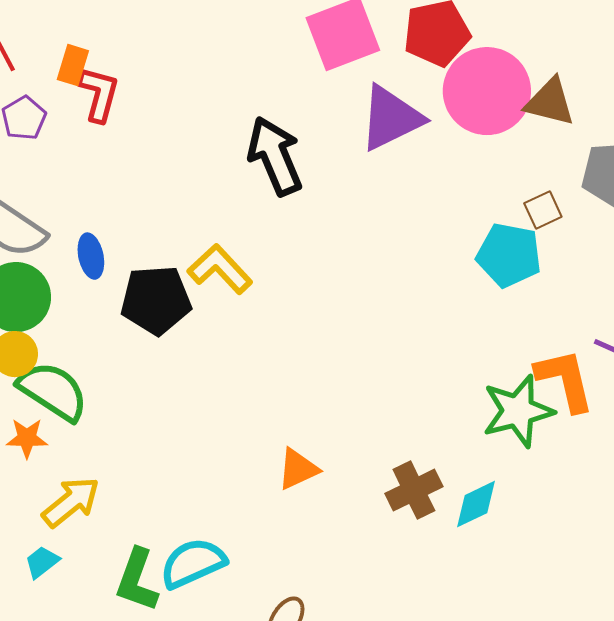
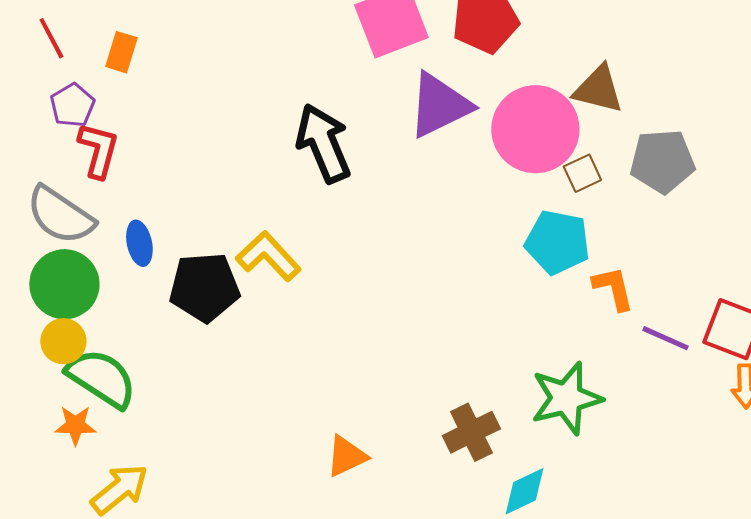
pink circle: (487, 91) -> (535, 129), moved
red L-shape: (99, 94) -> (98, 150), moved
brown square: (543, 210) -> (582, 173), moved
orange L-shape: (565, 380) -> (613, 288), moved, size x0.7
brown cross: (414, 490) -> (471, 432), moved

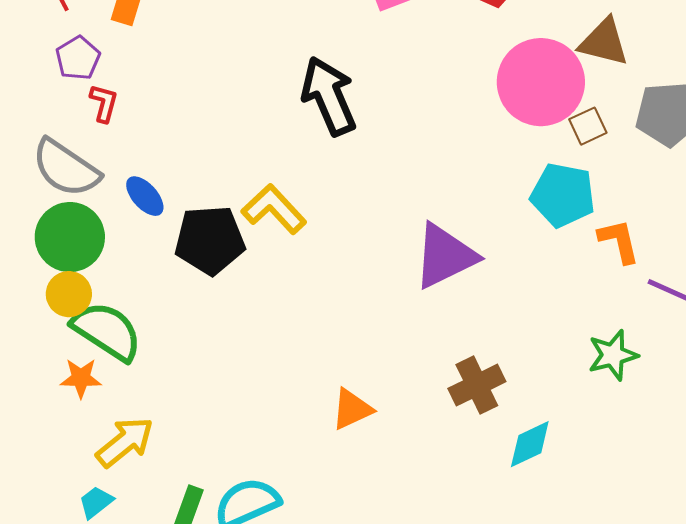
purple triangle: (439, 105) -> (445, 256), moved
red L-shape: (98, 150) -> (104, 103), size x0.7
blue ellipse: (139, 243) -> (145, 196), turned -30
green star: (566, 398) -> (613, 355), moved, size x0.7

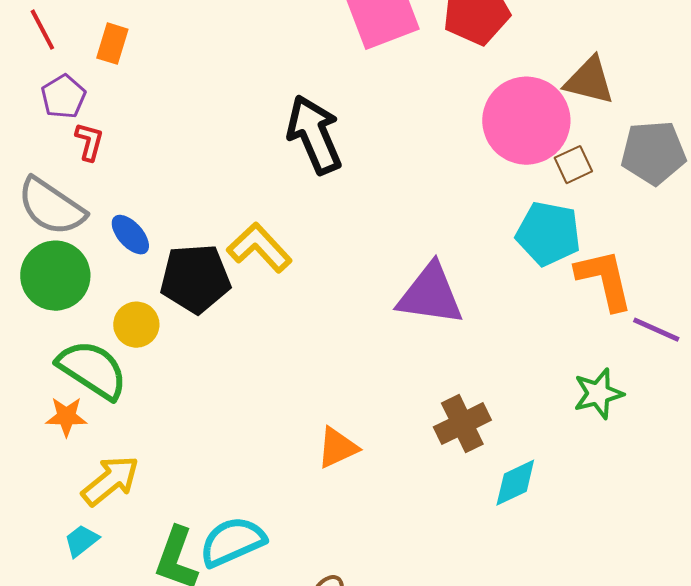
orange L-shape: (619, 241) -> (604, 280), size x1.4
purple triangle: (445, 256) -> (430, 295), turned 34
yellow circle: (69, 294) -> (136, 325), moved

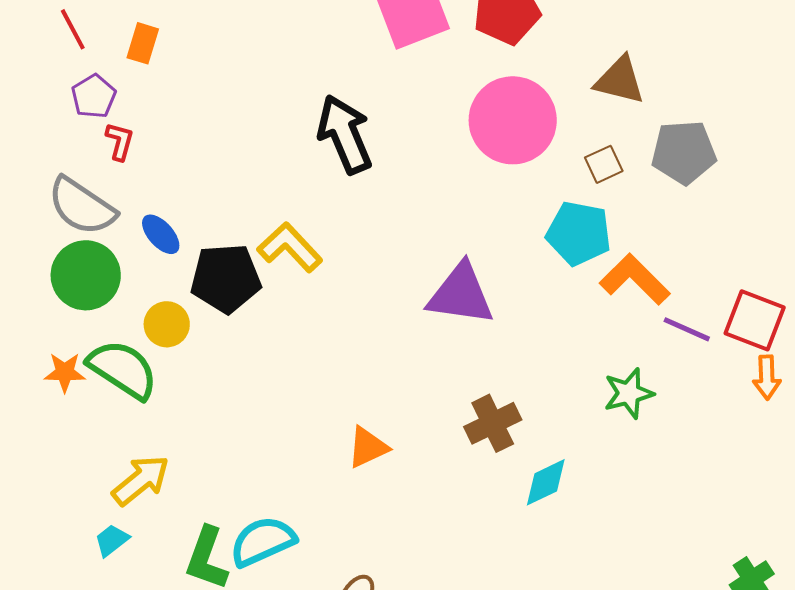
pink circle: (526, 121) -> (513, 120), moved
orange L-shape: (604, 280) -> (635, 279), turned -32
orange star: (66, 417) -> (65, 372), moved

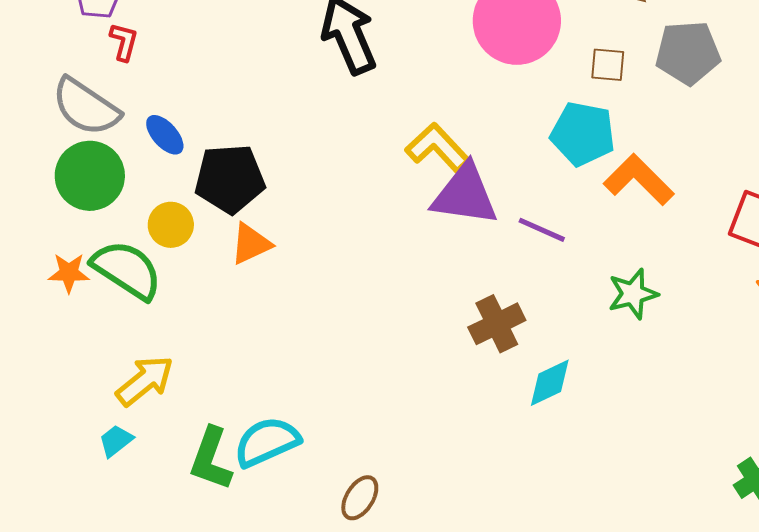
brown square: (604, 164) -> (608, 65), turned 30
yellow L-shape: (290, 247) -> (438, 148), moved
purple line: (687, 329) -> (542, 230), moved
orange triangle: (368, 447) -> (251, 244), moved

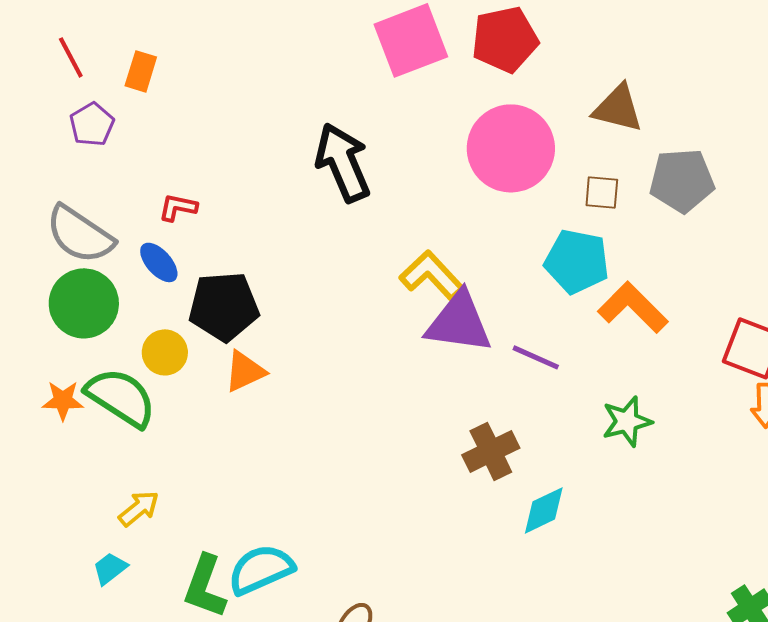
red L-shape: (124, 42) -> (178, 207), moved, turned -93
yellow arrow: (145, 381) -> (139, 508), size x0.7

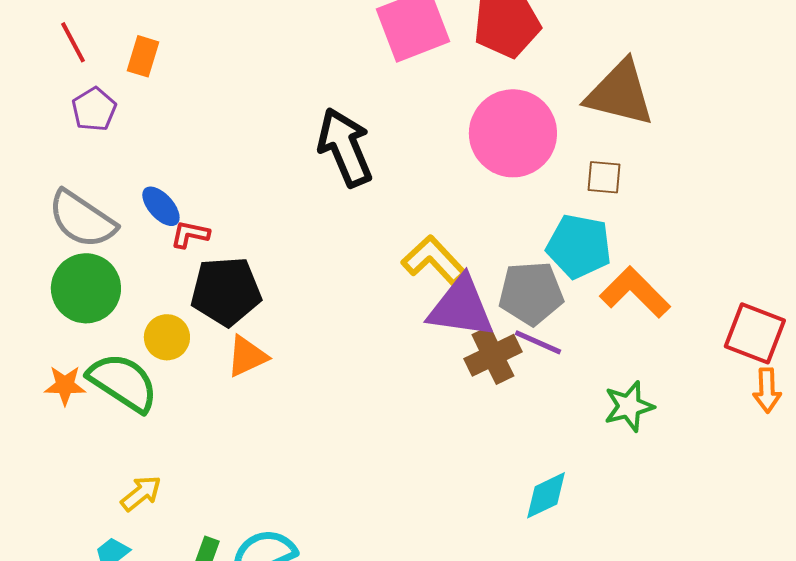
brown triangle: (618, 108) -> (620, 93), size x1.4
gray pentagon: (682, 180) -> (531, 293), moved
red L-shape: (178, 207) -> (190, 234), moved
blue ellipse: (159, 262) -> (161, 206), moved
brown cross: (491, 451) -> (493, 355), moved

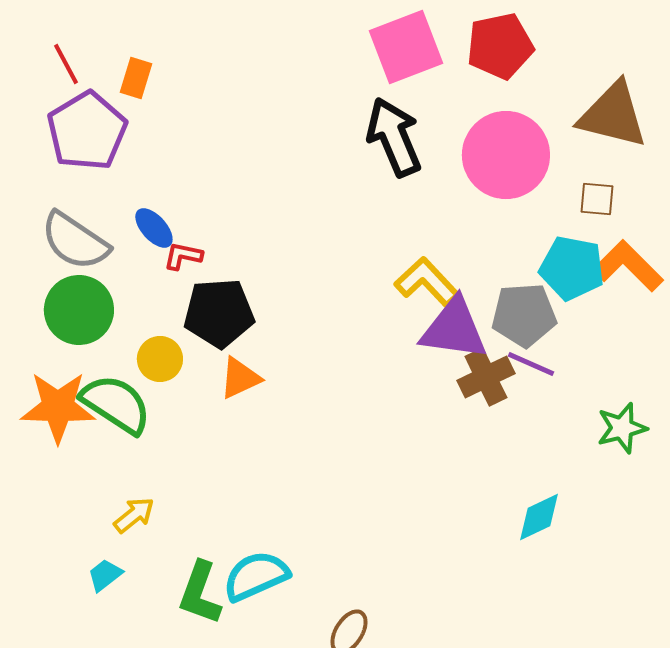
purple pentagon: (94, 109) -> (87, 131), size x1.8
black arrow: (345, 147) -> (394, 137), moved
orange L-shape: (635, 292) -> (628, 266), moved
orange star: (65, 385) -> (58, 407), size x1.8

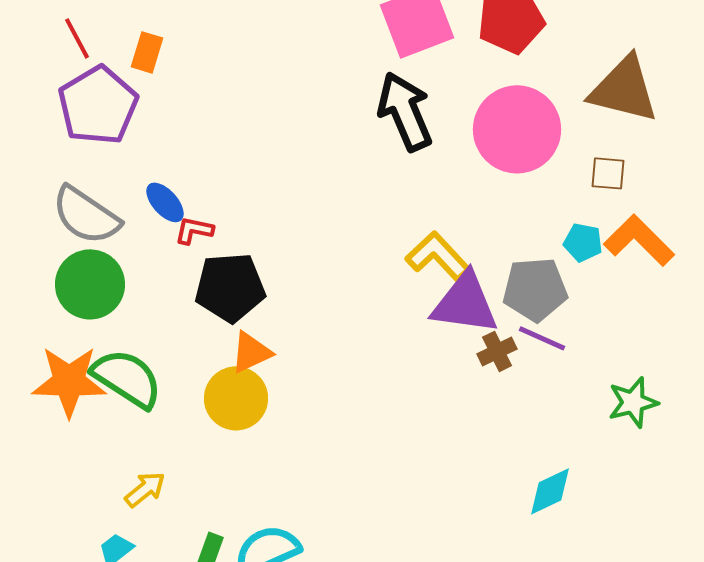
cyan pentagon: (572, 268) -> (583, 242), size x0.6
yellow circle: (160, 359) -> (236, 398), moved, size x1.4
brown cross: (486, 377) -> (497, 351), size x0.7

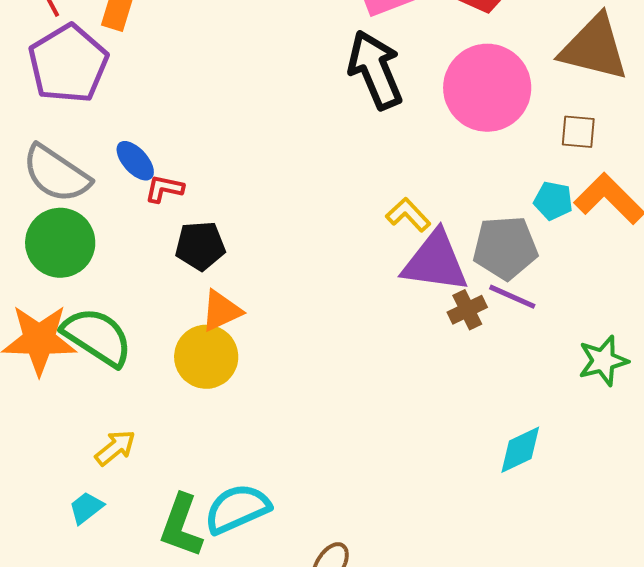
yellow L-shape: (438, 256) -> (408, 215), size x0.7
black pentagon: (230, 287) -> (200, 246), size x0.7

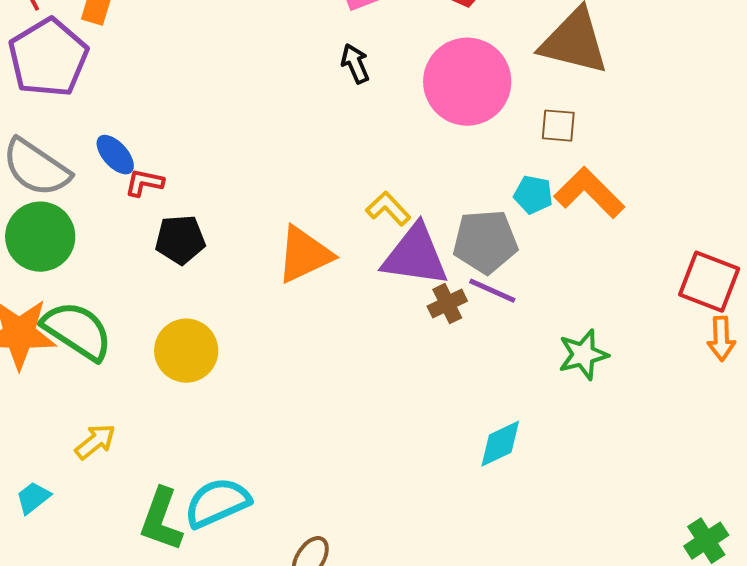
black arrow: (375, 70) -> (355, 64), size x0.5
orange triangle: (221, 311) -> (304, 255), moved, size x1.4
cyan trapezoid: (86, 508) -> (33, 498), moved

